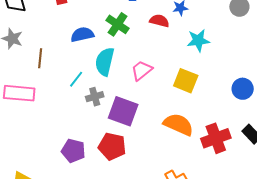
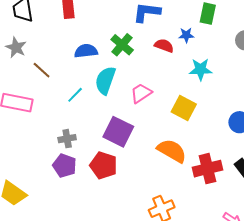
brown line: (40, 58) -> (42, 70), turned -60
gray cross: (95, 97) -> (67, 139), moved

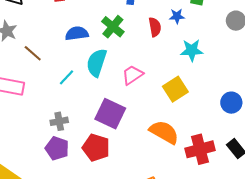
red semicircle: (164, 46) -> (155, 27), turned 60
yellow square: (184, 108) -> (175, 89), turned 30

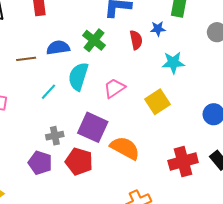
brown line: (33, 53) -> (26, 59), moved, turned -48
gray cross: (59, 121) -> (55, 136), moved
orange semicircle: (164, 132) -> (125, 148), moved

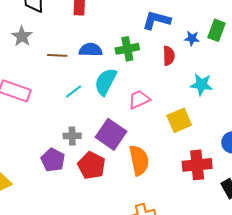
blue star: (158, 29) -> (192, 38), moved
green cross: (94, 40) -> (127, 49), turned 30
orange semicircle: (125, 148) -> (139, 160), turned 40
red cross: (183, 162) -> (197, 165), moved

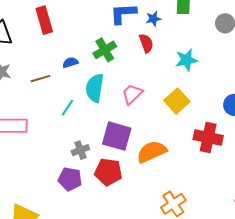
blue star: (192, 38) -> (153, 19), moved
blue semicircle: (91, 50) -> (70, 63), size x0.7
orange semicircle: (139, 160) -> (152, 152), turned -84
red cross: (197, 165) -> (208, 137), turned 36

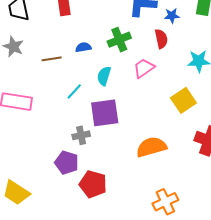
cyan semicircle: (95, 88) -> (104, 76), size x0.7
pink trapezoid: (132, 94) -> (144, 68), moved
purple square: (117, 136) -> (105, 113), moved, turned -32
red pentagon: (108, 172) -> (93, 184), moved

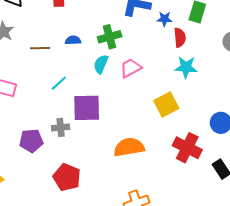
red semicircle: (161, 39) -> (180, 37), moved
cyan semicircle: (104, 76) -> (101, 64), moved
purple pentagon: (67, 163) -> (31, 141), moved, turned -30

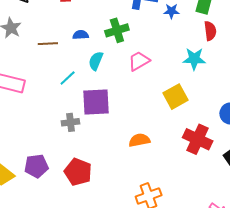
red semicircle: (180, 37) -> (210, 31), moved
cyan semicircle: (101, 64) -> (96, 61), moved
purple pentagon: (31, 141) -> (36, 166), moved
orange semicircle: (129, 147) -> (139, 140), size x0.7

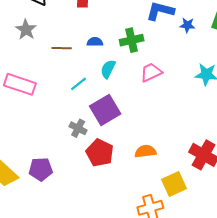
yellow square: (176, 97) -> (174, 184), moved
purple square: (96, 102) -> (105, 110), turned -32
gray cross: (70, 122) -> (78, 128), turned 30
red pentagon: (78, 172) -> (100, 153), moved

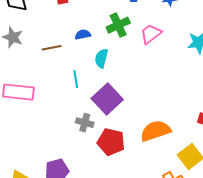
pink trapezoid: (151, 72) -> (151, 34), moved
cyan line: (79, 84) -> (76, 79), turned -48
orange semicircle: (145, 151) -> (155, 131), size x1.4

